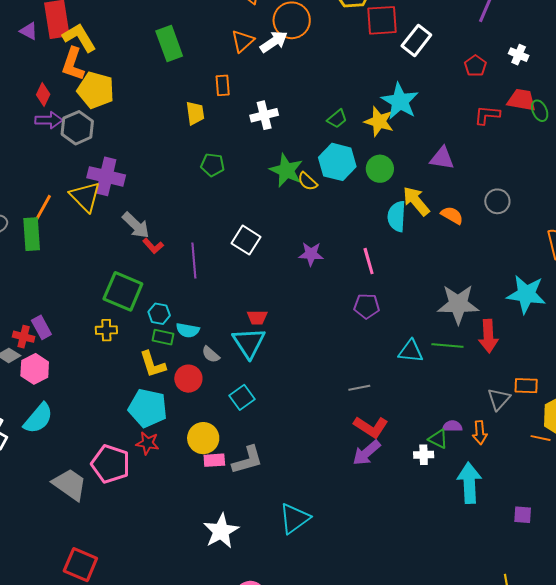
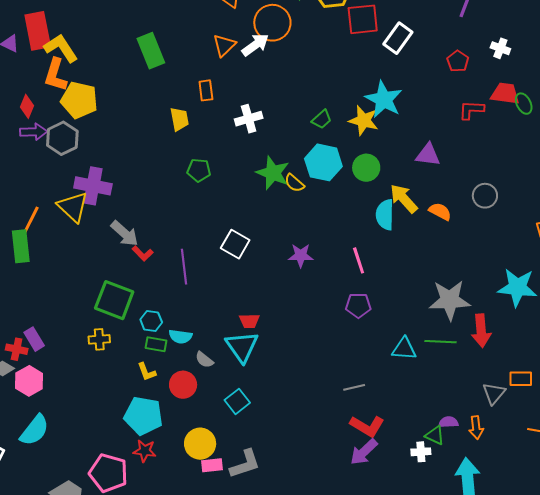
yellow L-shape: (153, 364) -> (147, 372), size x0.7

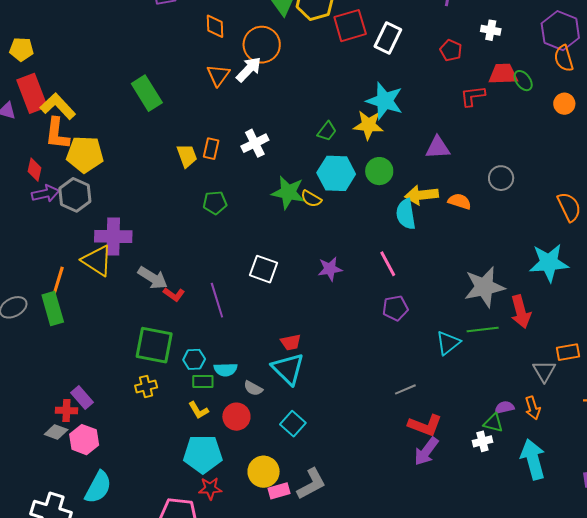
orange rectangle: (206, 90) -> (211, 149), moved, turned 30
yellow arrow: (404, 199) -> (422, 195), turned -44
cyan triangle: (404, 349) -> (448, 343), turned -32

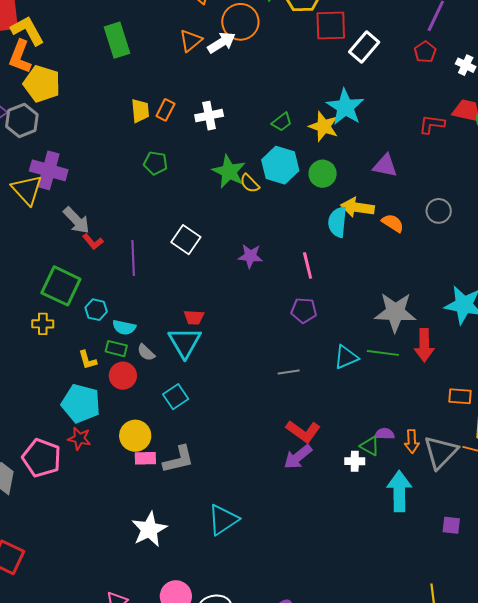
red pentagon: (451, 50) -> (425, 52), moved
gray triangle: (544, 371) -> (441, 452), moved, size x1.5
green rectangle: (203, 381) -> (116, 349), moved
gray line: (405, 389) -> (289, 372), moved

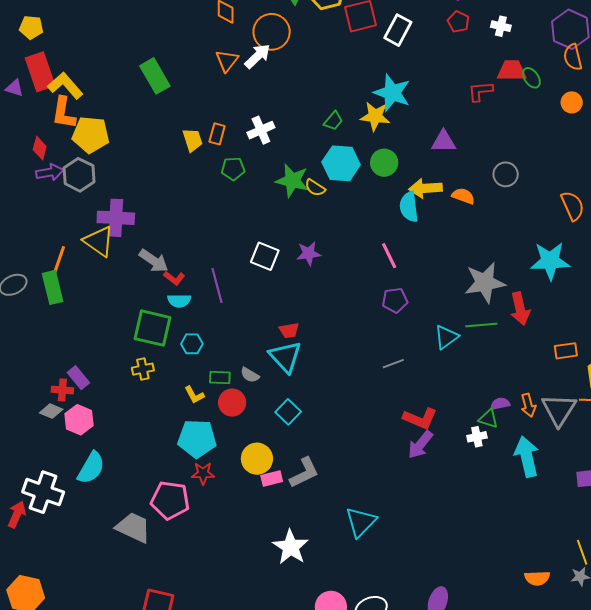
green pentagon: (155, 163) -> (233, 169), moved
purple star: (250, 256) -> (309, 253), moved
cyan semicircle: (124, 327) -> (179, 301), moved

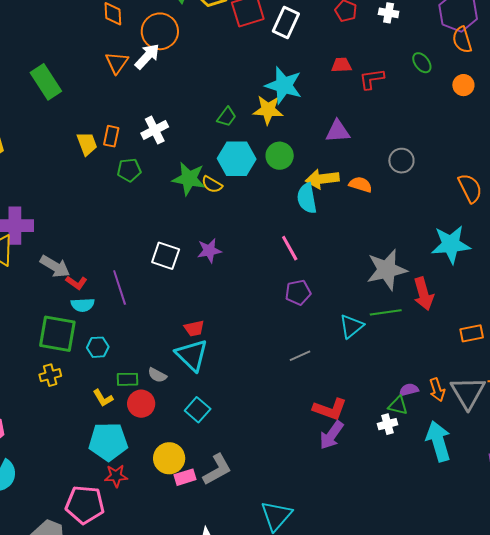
red trapezoid: (512, 70) -> (341, 65), moved, size x0.7

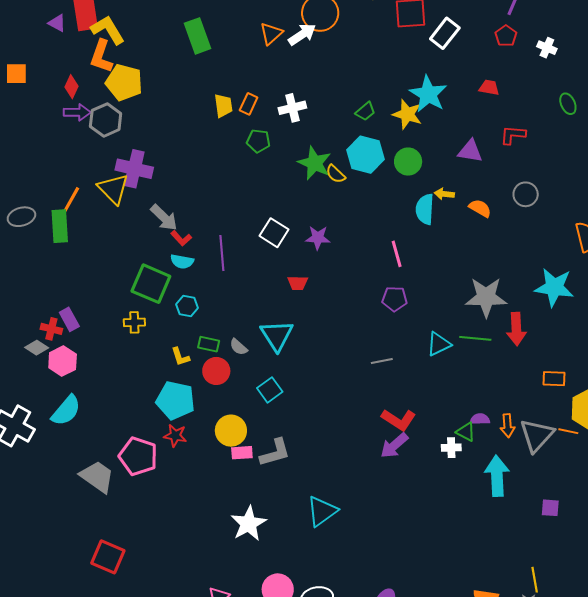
red L-shape: (372, 79) -> (513, 135), moved
yellow arrow: (322, 179) -> (444, 194), size x0.6
red trapezoid: (194, 328) -> (298, 283), moved

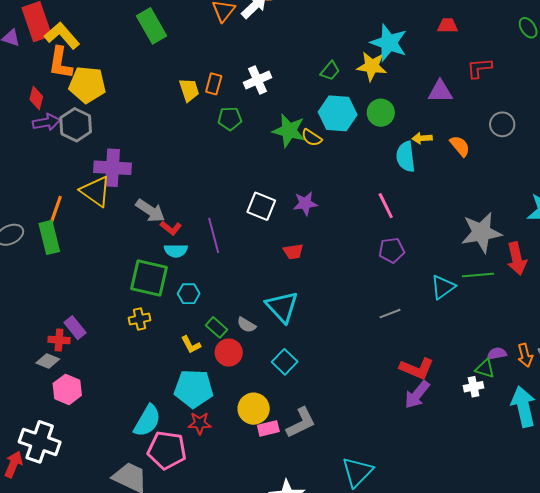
orange semicircle: (480, 208) -> (460, 146), turned 30
green rectangle: (209, 344) -> (217, 327), turned 40
pink hexagon: (63, 361) -> (67, 389), moved
cyan semicircle: (66, 411) -> (147, 421), moved

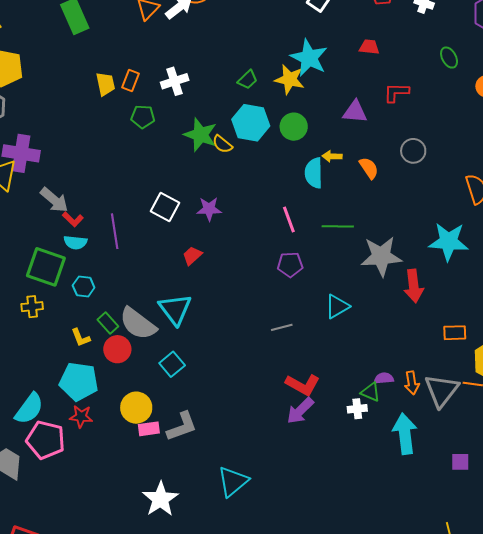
red trapezoid: (293, 252) -> (192, 256), turned 140
green line: (478, 275) -> (338, 226), moved
gray semicircle: (246, 325) -> (138, 324), size x2.0

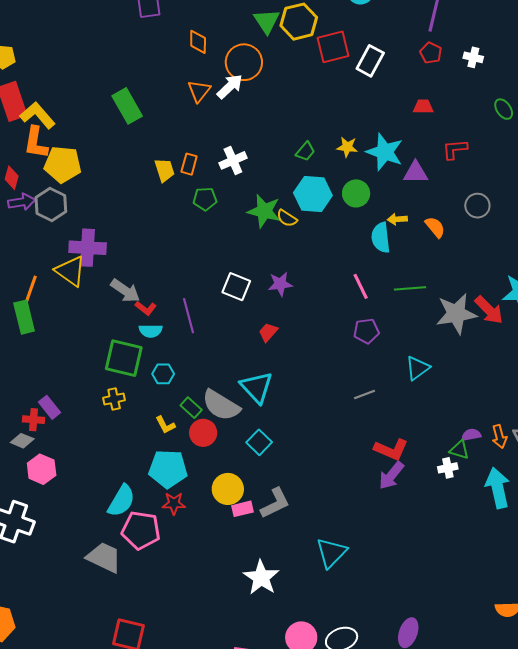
cyan star: (309, 58) -> (385, 152), moved
yellow star: (290, 79) -> (347, 147), size x0.7
red arrow: (414, 286) -> (489, 310), moved, turned -32

